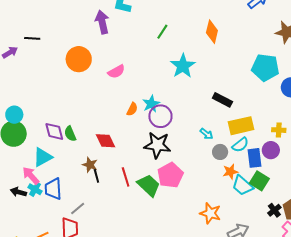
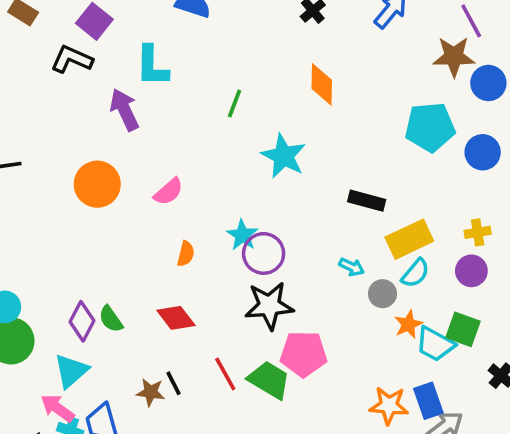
orange semicircle: (132, 109) -> (186, 254), moved
purple diamond: (54, 131) -> (82, 321), turned 55
blue rectangle: (255, 158) -> (428, 401), moved
brown star: (90, 165) -> (151, 392), moved
pink pentagon: (170, 175) -> (304, 354), turned -30

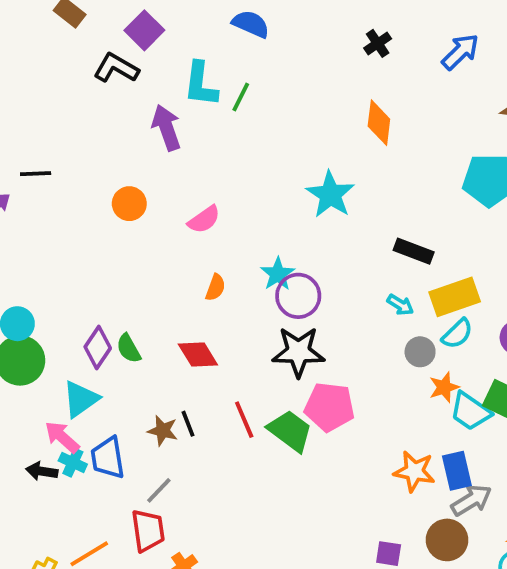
green line: (234, 103) -> (241, 97), moved
orange circle: (97, 184) -> (129, 204), size x0.7
cyan arrow: (352, 267) -> (400, 305), moved

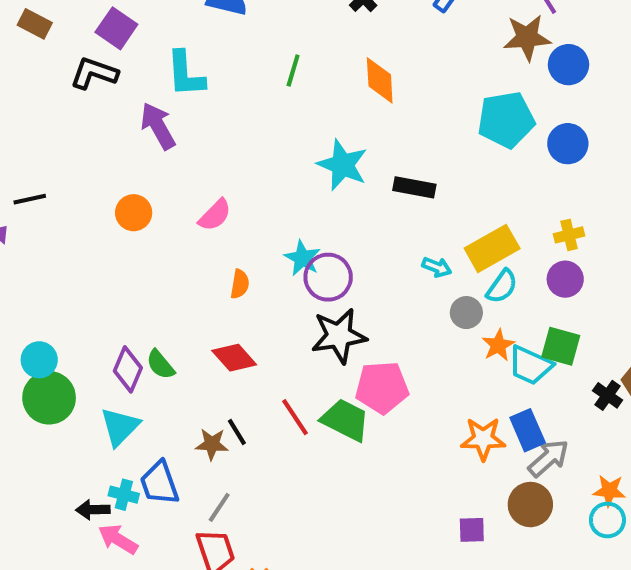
green line: (241, 97) -> (293, 70), moved
black rectangle: (414, 251) -> (414, 187), moved
pink arrow: (62, 437) -> (118, 539), moved

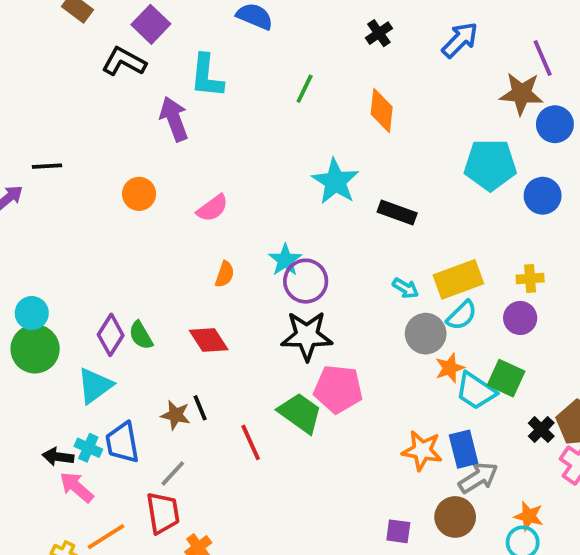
gray circle: (466, 313) -> (426, 334), size x1.4
red line: (295, 417) -> (251, 442), moved

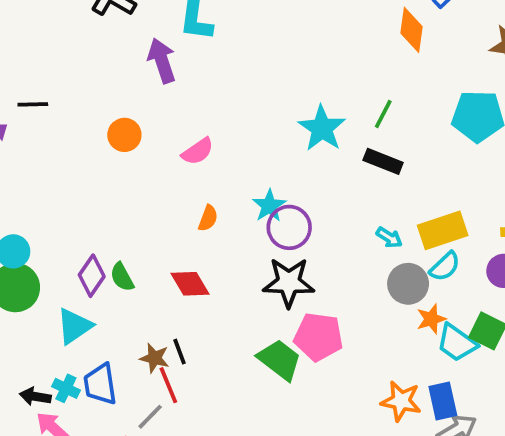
green line: (305, 89) -> (383, 114), moved
orange diamond: (382, 110) -> (412, 30), moved
red line: (251, 442) -> (168, 385), moved

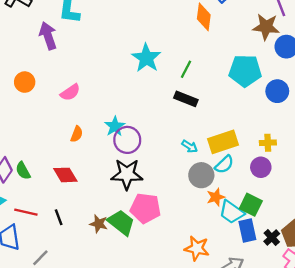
cyan star: (322, 128) -> (146, 58), moved
brown star: (155, 358) -> (99, 224), moved
red line: (168, 385) -> (26, 212), moved, turned -55
blue rectangle: (443, 401) -> (247, 231), moved

